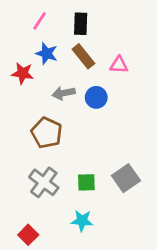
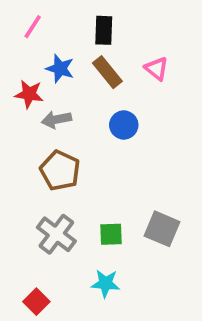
pink line: (40, 21) -> (33, 27), moved
pink triangle: (119, 65) -> (157, 69), moved, turned 36
gray arrow: (64, 93) -> (56, 120), moved
gray square: (126, 178) -> (162, 229), turned -32

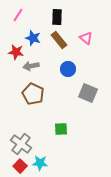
gray square: (162, 229) -> (88, 93), moved
gray cross: (56, 234) -> (21, 144), moved
cyan star: (106, 283) -> (40, 163), moved

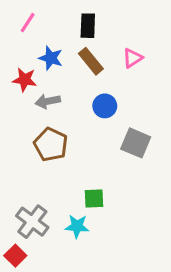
pink triangle: (86, 38) -> (133, 58), turned 48
cyan star: (40, 163) -> (77, 226), moved
red square: (20, 166) -> (15, 256), moved

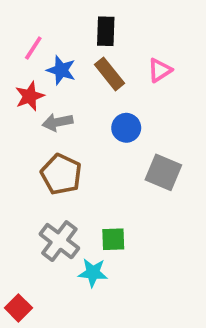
pink line: (28, 23) -> (33, 48), moved
red star: (25, 80) -> (30, 96), turned -30
gray cross: (32, 222) -> (59, 241), moved

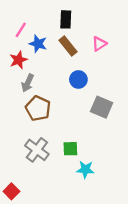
gray arrow: (57, 122) -> (28, 83), moved, turned -54
cyan star: (93, 273) -> (85, 170), moved

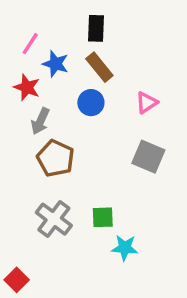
pink triangle: (99, 44) -> (147, 103), moved
red star: (18, 60) -> (27, 87), turned -30
blue circle: (78, 79) -> (91, 103), moved

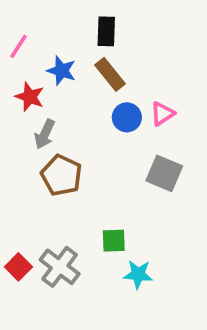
pink line: (30, 44) -> (18, 46), moved
blue circle: (91, 103) -> (127, 117), moved
gray cross: (54, 219) -> (60, 267), moved
red square: (17, 280) -> (18, 267), moved

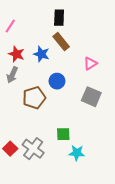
blue star: (61, 71) -> (41, 54), moved
blue circle: (127, 117) -> (57, 81), moved
gray arrow: (45, 134) -> (12, 75), moved
brown pentagon: (61, 175) -> (34, 98), turned 30

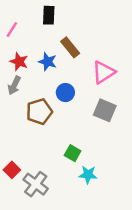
black rectangle: (59, 18) -> (49, 15), moved
pink triangle: (90, 63) -> (103, 72), size x1.5
green square: (63, 134) -> (73, 153), turned 32
gray cross: (33, 149) -> (36, 184), moved

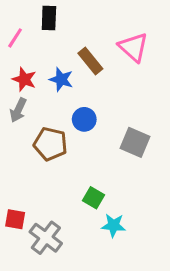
black rectangle: (49, 15) -> (49, 18), moved
pink triangle: (103, 72) -> (133, 47), moved, turned -45
brown pentagon: (39, 112) -> (50, 144), turned 30
red square: (12, 170) -> (15, 219), turned -35

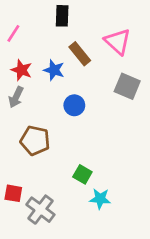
black rectangle: (49, 18) -> (62, 16), moved
gray square: (135, 142) -> (127, 86), moved
brown pentagon: (50, 144) -> (35, 141), moved

